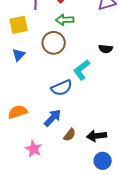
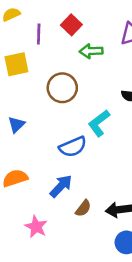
green arrow: (65, 20) -> (91, 51), moved
blue triangle: (19, 55) -> (16, 124), moved

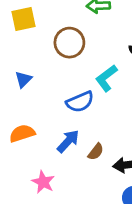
brown semicircle: (83, 208) -> (96, 152), moved

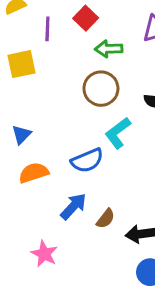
brown circle: (69, 43) -> (101, 89), moved
orange semicircle: (22, 133) -> (34, 173), moved

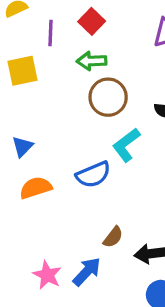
green arrow: (109, 49) -> (92, 61), moved
blue arrow: (73, 206) -> (87, 272), moved

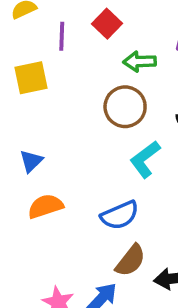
green arrow: (92, 61) -> (140, 62), moved
blue semicircle: (93, 175) -> (120, 215), moved
brown semicircle: (113, 237) -> (131, 261), size x1.4

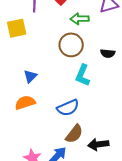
cyan L-shape: (145, 159) -> (83, 75), turned -30
blue triangle: (31, 161) -> (30, 76), moved

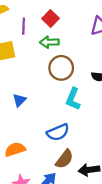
green arrow: (79, 19) -> (49, 42), moved
orange semicircle: (25, 103) -> (15, 149), moved

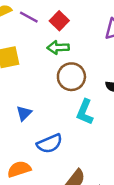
purple line: (24, 26) -> (29, 17), moved, turned -63
blue semicircle: (58, 132) -> (50, 144), moved

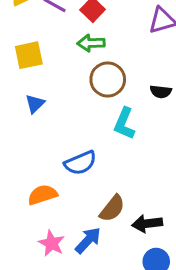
blue triangle: (24, 113) -> (35, 104), moved

